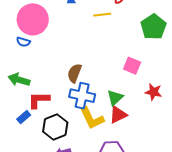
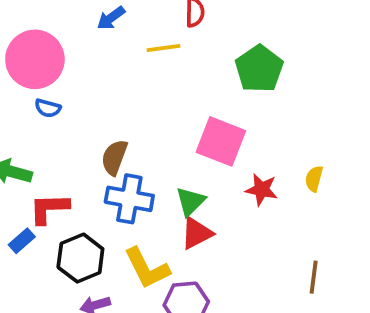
blue semicircle: (23, 42) -> (48, 108), moved
pink square: (132, 66) -> (221, 141), size x1.5
yellow L-shape: (92, 118) -> (147, 268), moved

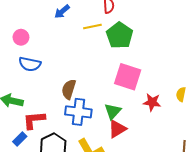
pink circle: (35, 59) -> (21, 37), size x0.5
green pentagon: (259, 69) -> (120, 35), moved
blue semicircle: (48, 108) -> (30, 64), size x1.5

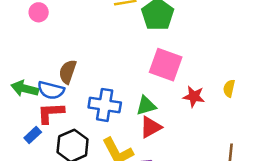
blue semicircle: (30, 64) -> (51, 90), moved
brown semicircle: (69, 89) -> (68, 72), moved
green triangle: (113, 111) -> (146, 106), turned 30

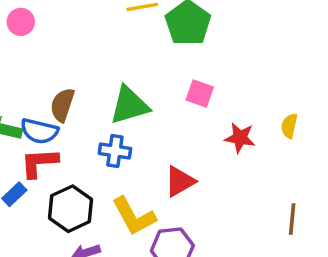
pink square: (166, 65) -> (200, 94), size x0.6
blue cross: (105, 105) -> (115, 151), size x0.7
green triangle: (146, 106) -> (129, 105), moved, size x1.4

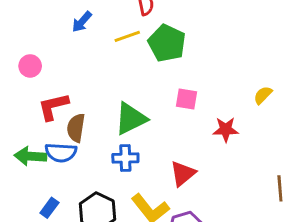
yellow semicircle: (289, 126) -> (263, 95), moved, turned 42
red L-shape: (39, 163) -> (53, 107), moved

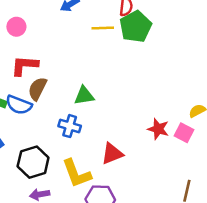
green pentagon: (167, 43) -> (136, 27), moved
pink square: (187, 99) -> (184, 133), moved
green triangle: (131, 119) -> (84, 96), size x0.7

